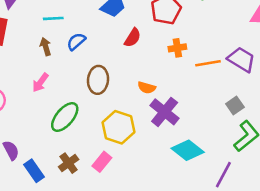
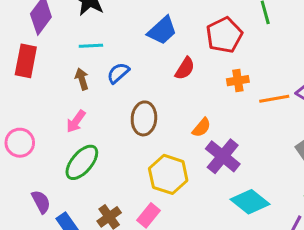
orange semicircle: (147, 88) -> (202, 128), turned -66
green ellipse: (65, 117) -> (82, 162), moved

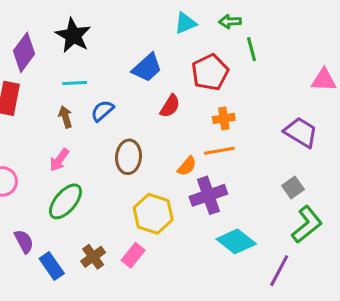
orange line: (274, 99) -> (219, 151), moved
purple cross: (223, 156) -> (208, 195), turned 32

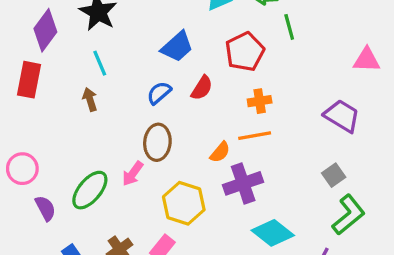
cyan line: (75, 83) -> (100, 63), turned 70
blue semicircle: (102, 111) -> (159, 93), moved
pink arrow: (59, 160) -> (133, 174), moved
purple semicircle: (24, 241) -> (45, 208), moved

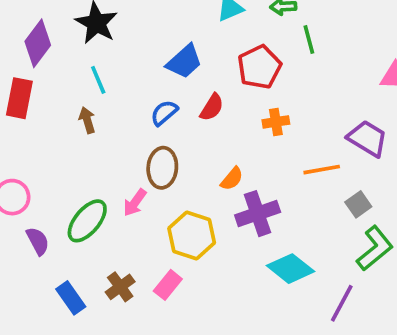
orange line: (255, 136) -> (322, 170), moved

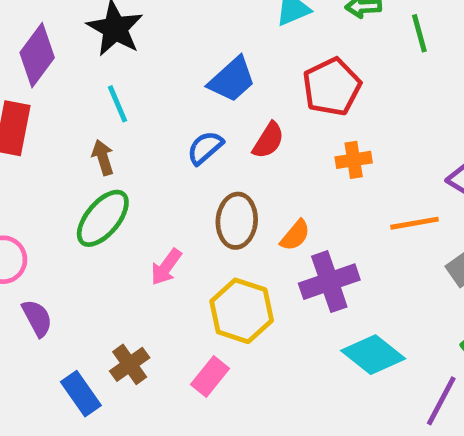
green line: (309, 40) -> (419, 33), moved
brown ellipse: (162, 168) -> (237, 221), moved
green ellipse: (87, 221) -> (103, 218), moved
brown cross: (120, 287) -> (130, 364), moved

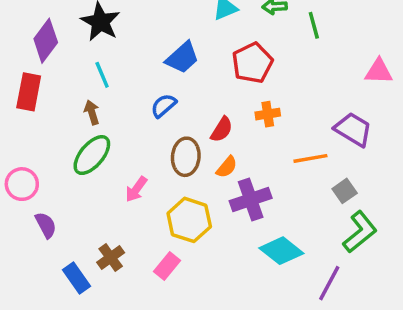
red semicircle: (268, 140) -> (222, 129), moved

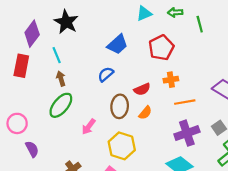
cyan line: (102, 75) -> (57, 55), moved
red semicircle: (222, 129) -> (142, 89), turned 35
orange line: (310, 158) -> (185, 102), moved
purple cross: (251, 199) -> (187, 133), moved

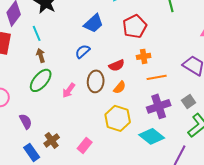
pink arrow: (89, 127) -> (69, 90), moved
yellow hexagon: (122, 146) -> (118, 118), moved
purple semicircle: (32, 149) -> (26, 121), moved

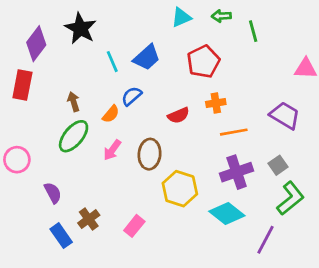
cyan line: (37, 33) -> (112, 62), moved
brown ellipse: (96, 81) -> (150, 154), moved
orange semicircle: (120, 87) -> (111, 114), moved

